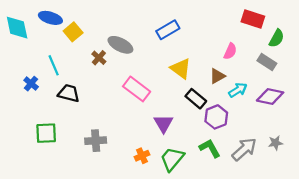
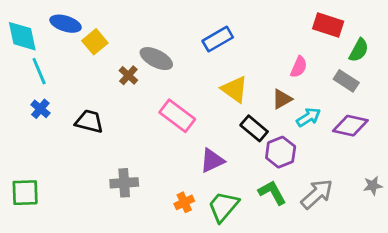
cyan line: (54, 65) -> (39, 71), moved
purple triangle: (163, 123) -> (212, 160), turned 36
green square: (46, 133) -> (25, 193), moved
gray star: (275, 143) -> (373, 186), moved

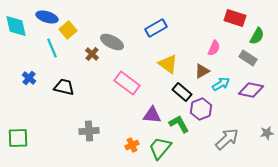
cyan line: (39, 71) -> (52, 48), moved
purple triangle: (212, 160) -> (152, 115), turned 30
green L-shape: (272, 193) -> (179, 124), moved

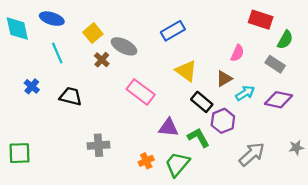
yellow square: (68, 30) -> (93, 33), moved

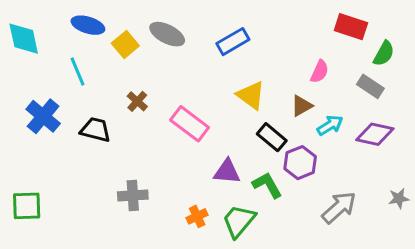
blue ellipse: (52, 19) -> (88, 25), moved
gray ellipse: (124, 46) -> (167, 34), moved
brown cross: (102, 60) -> (137, 101), moved
blue cross: (32, 86) -> (43, 116), size x1.6

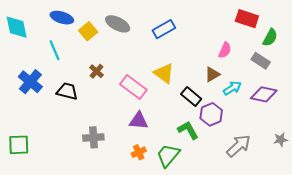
yellow triangle: (251, 95) -> (164, 73), moved
purple triangle: (227, 172) -> (139, 121), moved

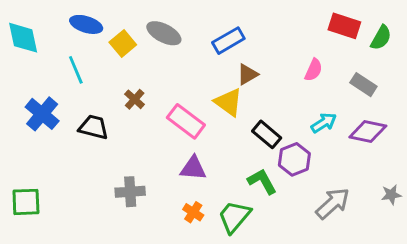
green semicircle: (270, 38) -> (381, 38), moved
brown triangle: (212, 74) -> (248, 74), moved
orange cross: (139, 152) -> (193, 212), turned -32

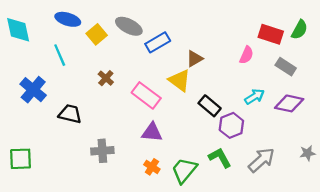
red rectangle: (344, 26) -> (271, 34), moved
blue rectangle: (228, 41) -> (158, 42), moved
black trapezoid: (93, 127) -> (70, 114), moved
green L-shape: (262, 181) -> (220, 158), moved

